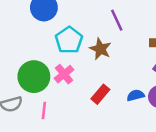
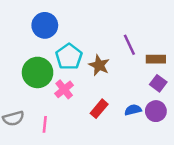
purple line: (117, 20) -> (129, 45), moved
green circle: (34, 77) -> (38, 72), moved

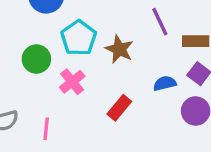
green circle: (38, 72) -> (36, 59), size x0.7
blue semicircle: (133, 110) -> (165, 83), moved

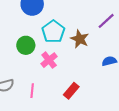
purple line: (160, 22) -> (106, 21), turned 72
red rectangle: (119, 108) -> (71, 91), moved

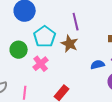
purple line: (106, 21) -> (76, 22), moved, turned -60

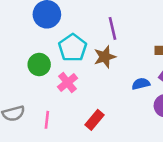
brown star: (70, 44) -> (105, 57), turned 30

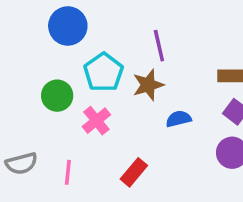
blue semicircle: (141, 84) -> (179, 119), moved

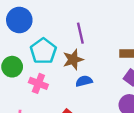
blue semicircle: (179, 119) -> (84, 81), moved
pink cross: (96, 121) -> (38, 83), turned -30

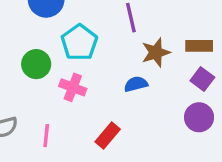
brown star: (73, 60) -> (156, 52), moved

